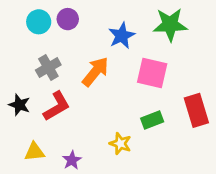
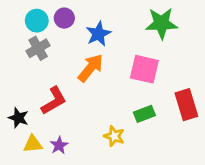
blue star: (122, 36) -> (98, 34), moved
gray cross: (48, 67) -> (38, 48), moved
black star: (19, 105) -> (18, 118), moved
purple star: (72, 160) -> (59, 145), moved

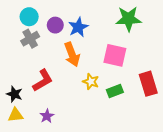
purple circle: (64, 18) -> (55, 25), moved
orange arrow: (91, 68) -> (72, 54), turned 120
yellow star: (114, 136) -> (91, 82), moved
yellow triangle: (33, 144) -> (16, 115), moved

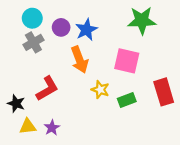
yellow triangle: (16, 115) -> (28, 127), moved

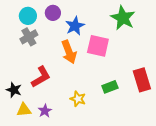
green star: (142, 21) -> (123, 18), turned 30
purple circle: (61, 27) -> (53, 13), moved
pink square: (127, 61) -> (98, 46), moved
yellow star: (100, 90) -> (78, 99), moved

